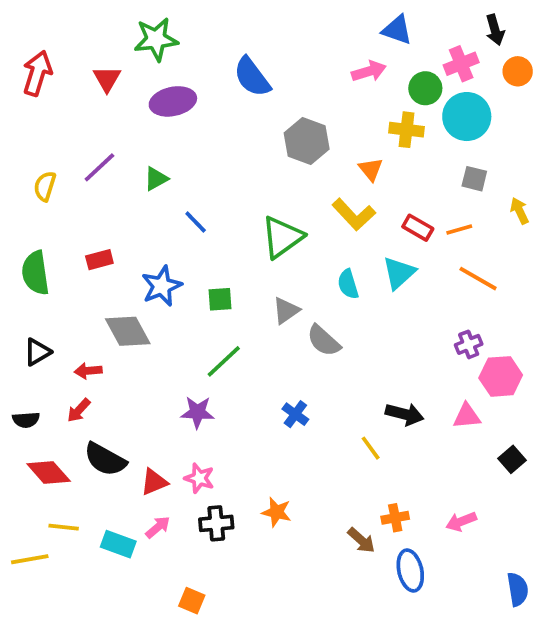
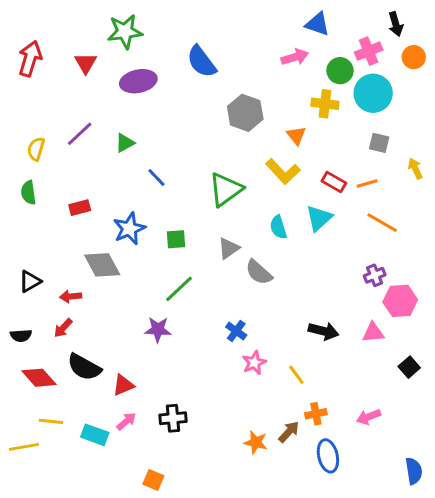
green semicircle: (35, 273) -> (28, 193), moved, size x0.7
yellow line: (371, 448) -> (296, 375), moved
pink star: (199, 478) -> (254, 363), moved, turned 30
orange star: (277, 512) -> (256, 442), moved
brown arrow: (361, 540) -> (289, 432), turned -90

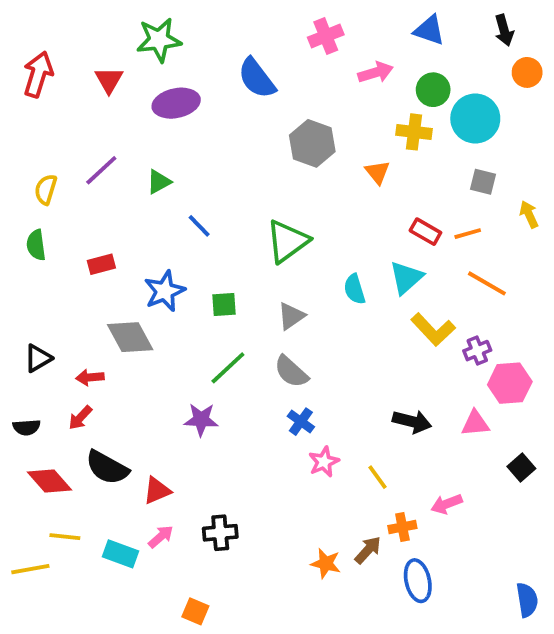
blue triangle: (317, 24) -> (429, 30), moved
pink cross: (369, 51) -> (326, 36), moved
yellow L-shape: (283, 171) -> (433, 329), moved
gray semicircle: (259, 272) -> (291, 372), moved
pink arrow: (369, 417) -> (447, 504), moved

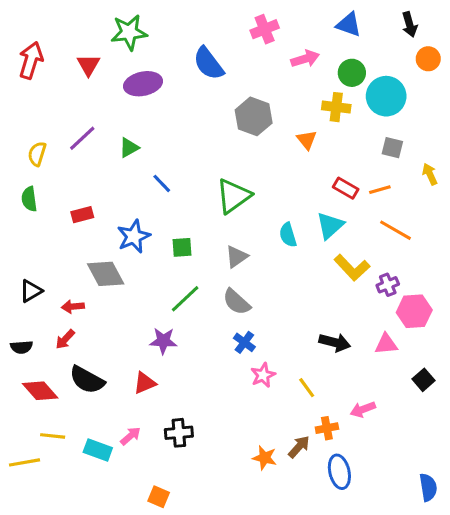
red triangle: (157, 491) -> (145, 383), moved

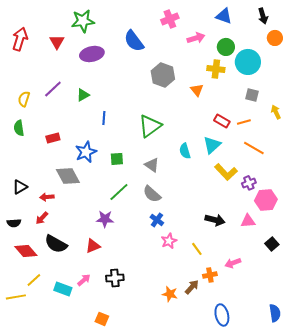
blue line: (162, 183) -> (104, 118), turned 48
gray triangle: (237, 257) -> (152, 165), turned -49
yellow line: (53, 436) -> (34, 280), turned -49
blue ellipse: (339, 472) -> (222, 315), moved

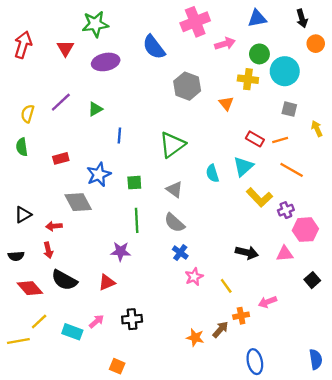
blue triangle: (224, 16) -> (257, 18), turned -30
pink cross: (170, 19) -> (195, 22), size x1.4
green line: (119, 192) -> (137, 220), turned -50
red arrow: (42, 218) -> (48, 250), turned -56

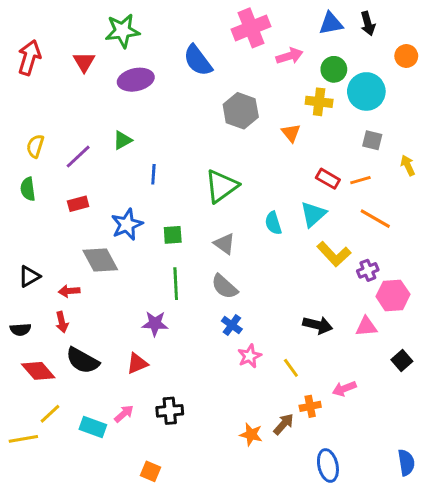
black arrow: (302, 18) -> (368, 23), moved
purple line: (61, 102) -> (78, 157), moved

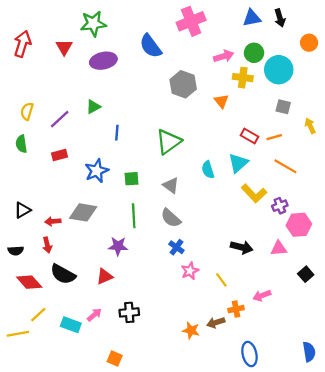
pink arrow: (289, 56) -> (224, 56), moved
gray diamond: (100, 260) -> (83, 212), moved, turned -52
brown arrow: (284, 424) -> (216, 323), turned -150

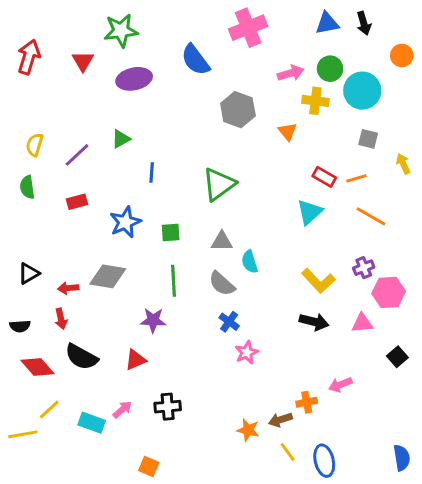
cyan semicircle: (208, 170) -> (250, 262), moved
gray triangle: (171, 185) -> (222, 241), turned -36
yellow L-shape: (254, 193) -> (318, 281), moved
yellow line: (221, 280) -> (288, 452), moved

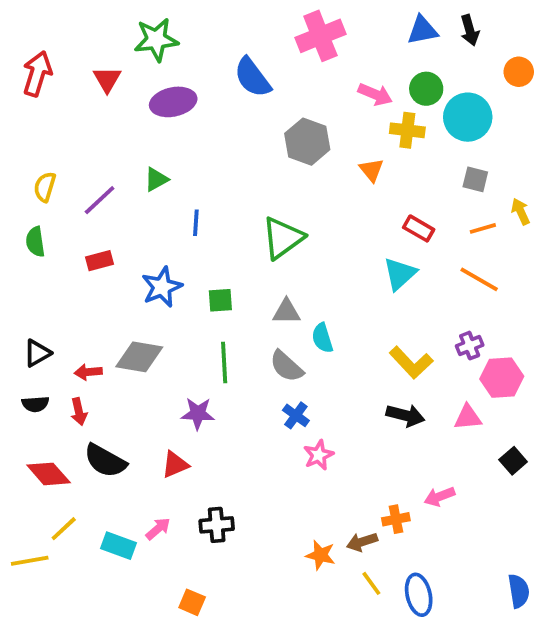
pink arrow: (291, 73) -> (375, 94), turned 40
orange line: (356, 178) -> (483, 228), moved
black semicircle: (20, 326) -> (35, 404), moved

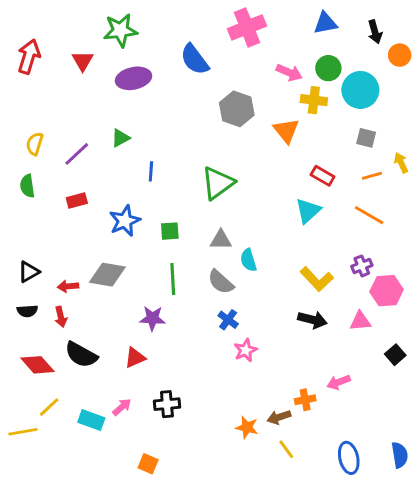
black arrow: (470, 30) -> (375, 32), moved
orange triangle: (371, 170) -> (286, 131), size x1.4
blue ellipse: (419, 595) -> (349, 458), moved

